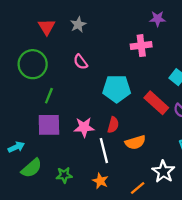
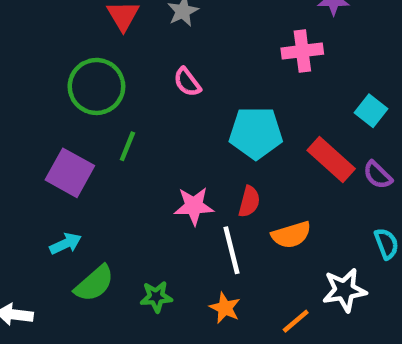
purple square: (49, 125) -> (70, 173), moved, turned 30
white star: (163, 172) -> (344, 290), turned 30

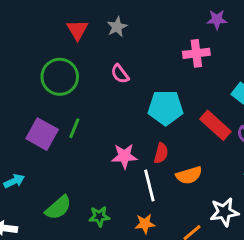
green line: (127, 146) -> (74, 128), moved
cyan arrow: (65, 244) -> (14, 181), moved
orange star: (225, 308) -> (145, 224), turned -30

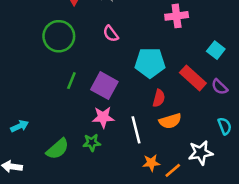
purple square: (42, 134) -> (104, 86), moved
red semicircle: (161, 153) -> (159, 98), moved
pink star: (124, 156) -> (103, 117), moved
green star: (99, 216) -> (92, 143), moved
orange star: (145, 224) -> (151, 163), moved

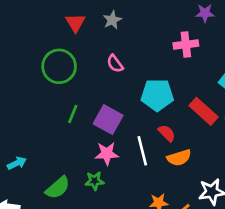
red semicircle: (159, 98) -> (167, 133), turned -60
white line: (136, 130) -> (142, 151), moved

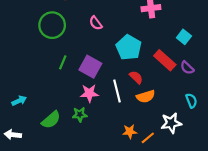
cyan pentagon: (157, 95) -> (129, 47), turned 30

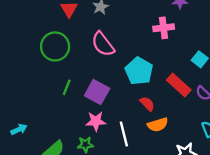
pink semicircle: (96, 23) -> (103, 44), size x1.6
white line: (117, 91) -> (124, 134), moved

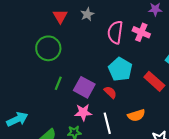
pink cross: (164, 28) -> (141, 32), turned 30
pink semicircle: (103, 44) -> (115, 32), moved, turned 45
red semicircle: (147, 104) -> (110, 92), moved
cyan arrow: (19, 129) -> (17, 119), size x1.5

